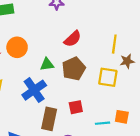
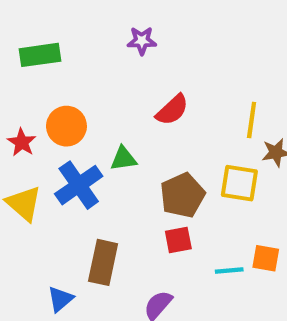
brown pentagon: (74, 69) -> (182, 195), moved
blue cross: (34, 90) -> (79, 185), moved
brown rectangle: (49, 119) -> (103, 262), moved

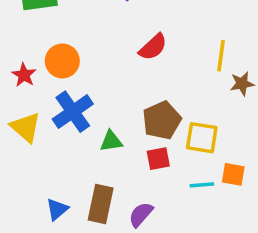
green triangle: (123, 159) -> (111, 141), moved
yellow square: (239, 183) -> (202, 138), moved
brown rectangle: (103, 262) -> (101, 204), moved

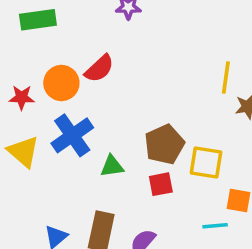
red semicircle: (153, 47) -> (99, 69), moved
red star: (24, 75) -> (22, 97), turned -30
cyan line: (202, 185) -> (215, 226), moved

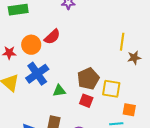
red square: (161, 184) -> (86, 101), turned 32

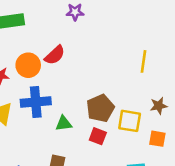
brown star: (134, 58) -> (159, 106), moved
blue cross: (37, 74) -> (36, 102), turned 30
orange square: (129, 110) -> (157, 139), moved

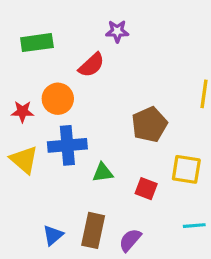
red semicircle: (55, 55) -> (92, 65), moved
brown pentagon: (100, 108) -> (149, 124), moved

